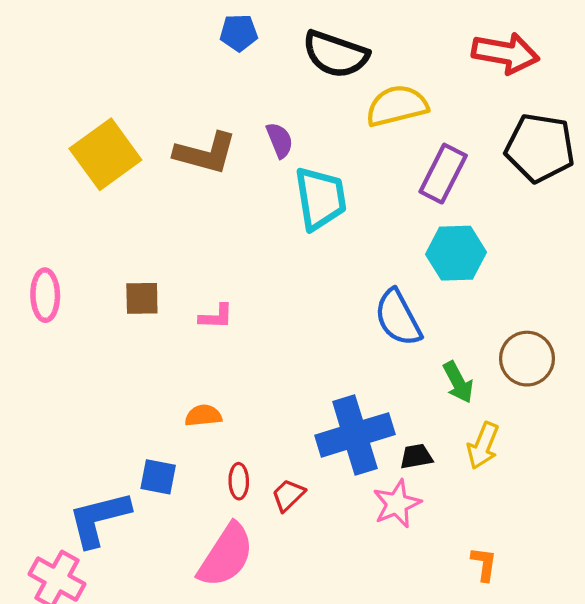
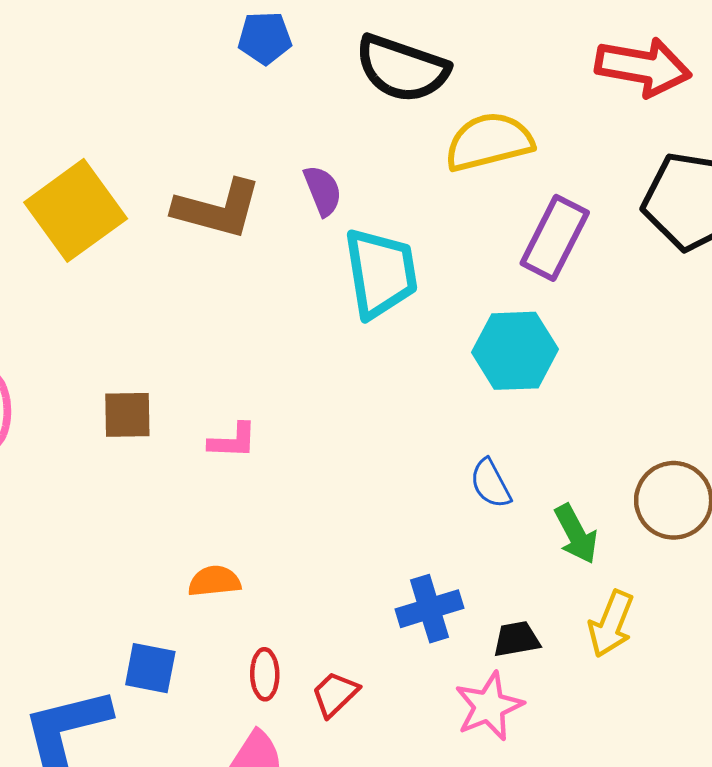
cyan hexagon: (456, 253) -> (515, 351), moved
blue semicircle: (398, 318) -> (491, 484), moved, size x0.6
blue cross: (355, 435) -> (430, 609), size x0.6

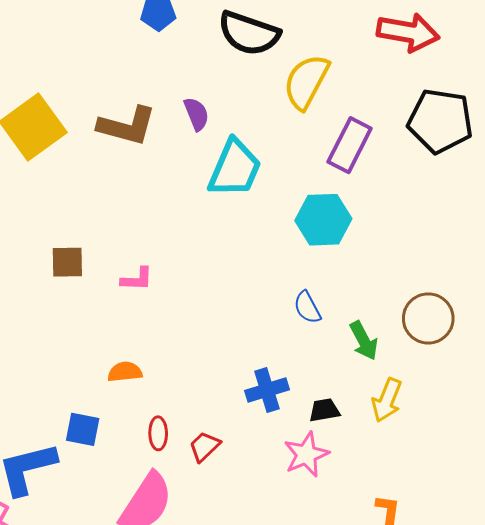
yellow semicircle: (489, 142) -> (306, 82), turned -48
cyan trapezoid: (381, 273) -> (235, 168), turned 32

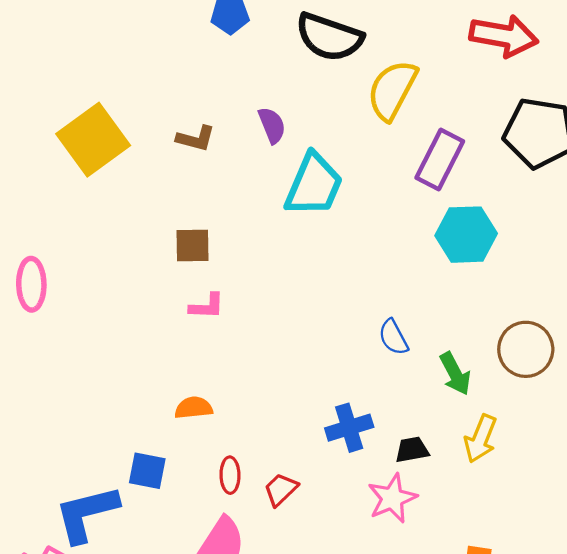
brown L-shape: (127, 126) -> (196, 139), size x0.6
cyan hexagon: (323, 220) -> (466, 235), moved
brown square: (67, 262) -> (192, 246), moved

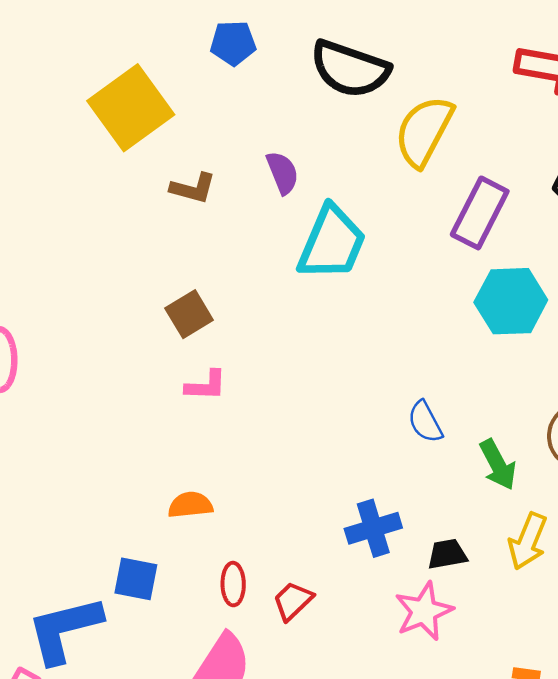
yellow square: (93, 140) -> (131, 108), moved
brown square: (192, 246) -> (189, 314), turned -30

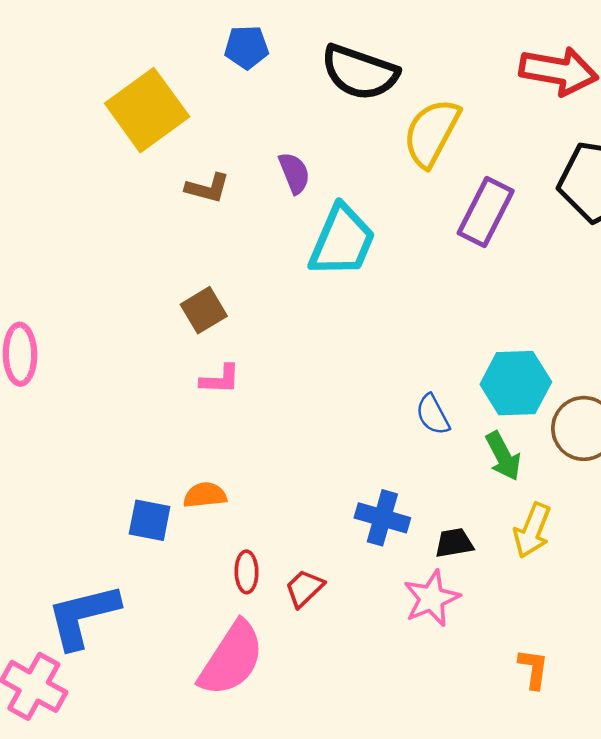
cyan hexagon: (511, 301) -> (516, 383), moved
blue cross: (373, 528) -> (382, 518), turned 33
blue square: (136, 579) -> (150, 520), moved

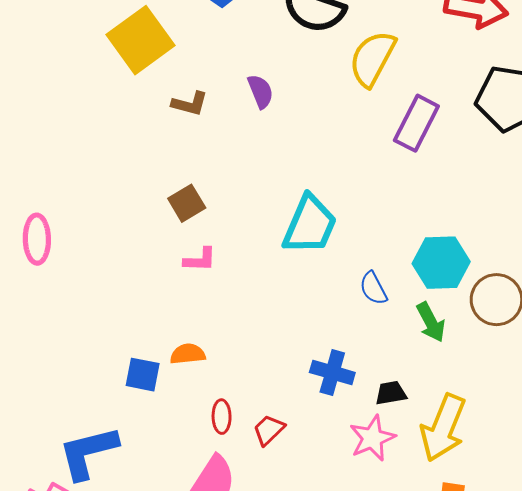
cyan trapezoid: (342, 241) -> (310, 225), moved
yellow arrow: (532, 530) -> (443, 428), moved, size x1.5

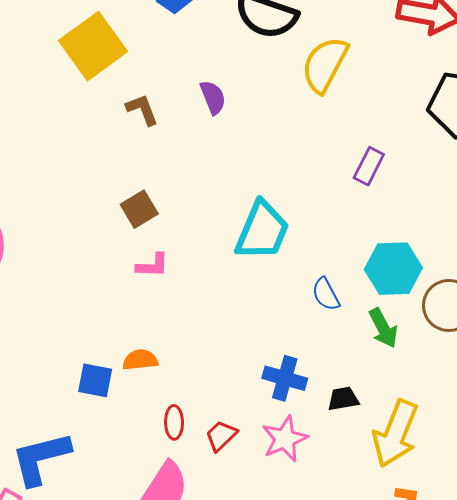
brown L-shape: (190, 104) -> (142, 110), turned -126
purple rectangle: (416, 123) -> (369, 166), moved, size x0.7
pink star: (372, 438) -> (285, 439), moved

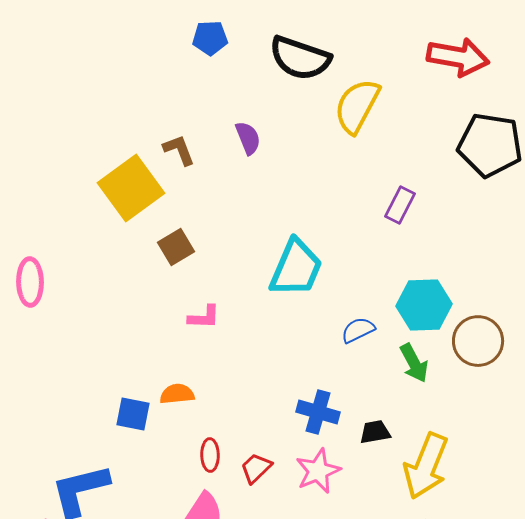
yellow square: (93, 46) -> (131, 188), moved
pink L-shape: (152, 266) -> (204, 317), moved
blue semicircle: (326, 294) -> (358, 330), turned 92

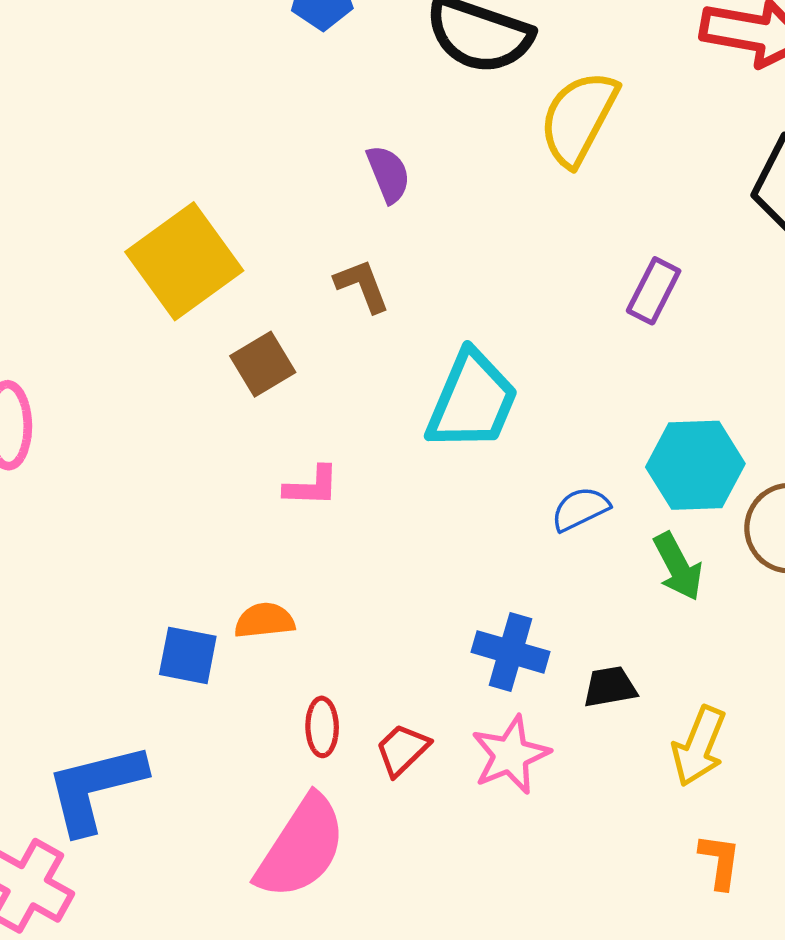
brown L-shape: (179, 150) -> (362, 286), moved
yellow arrow: (426, 466) -> (699, 746), size x0.7

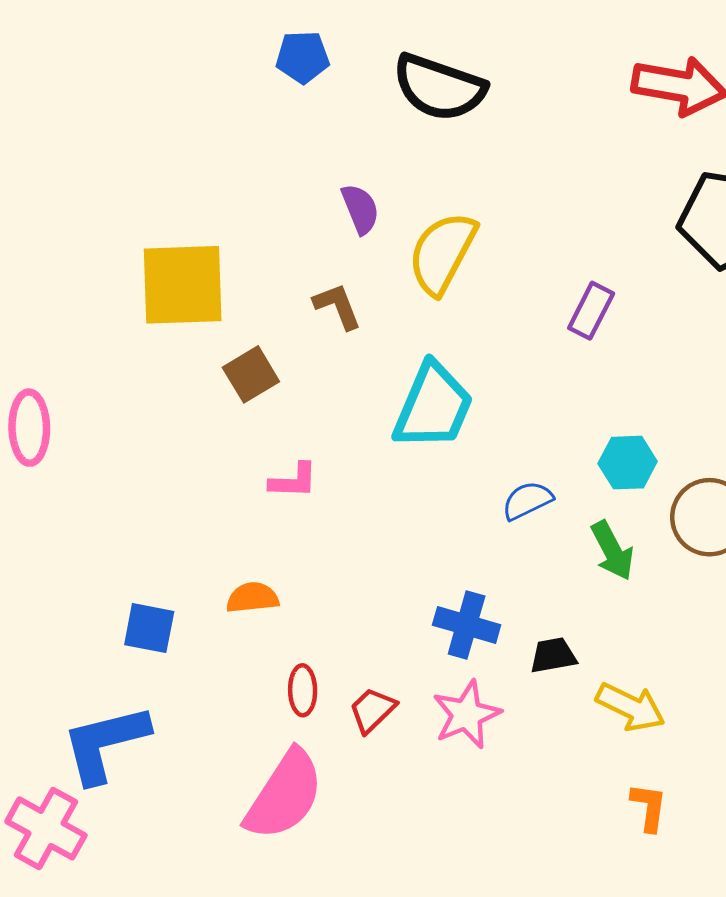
yellow semicircle: (579, 118) -> (442, 253), moved
yellow square: (184, 261) -> (183, 285), turned 34
cyan hexagon: (695, 465) -> (628, 463), size x0.7
blue square: (188, 655) -> (149, 628), moved
yellow arrow: (699, 746) -> (631, 707), turned -86

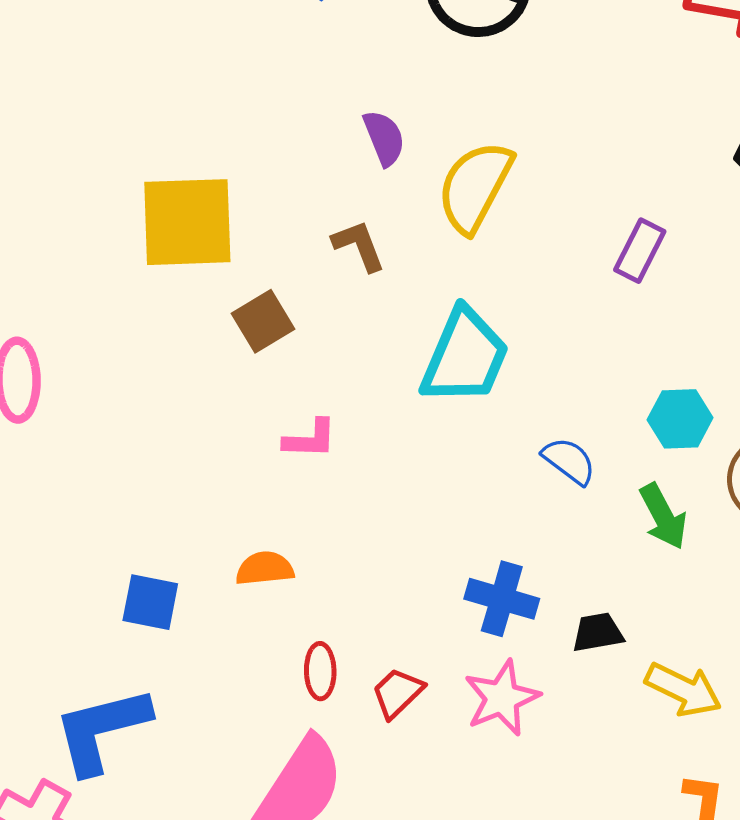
blue semicircle: (527, 500) -> (569, 461), turned 63

